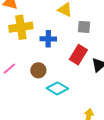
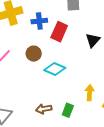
red rectangle: (78, 55) -> (59, 32), moved

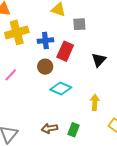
brown circle: (34, 54) -> (45, 67), moved
yellow arrow: (90, 93) -> (95, 102), moved

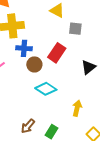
blue cross: (45, 41) -> (24, 48), moved
brown arrow: (49, 128) -> (28, 126), turned -49

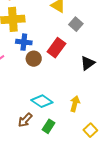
gray square: (75, 29) -> (76, 24), turned 32
cyan diamond: (46, 89) -> (42, 101), moved

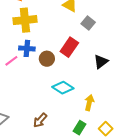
blue cross: (24, 42) -> (27, 48), moved
cyan diamond: (42, 101) -> (63, 88), moved
green rectangle: (49, 126) -> (80, 128), moved

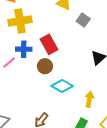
red rectangle: (69, 47) -> (49, 44), moved, turned -60
brown circle: (47, 59) -> (45, 66), moved

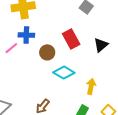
red rectangle: (49, 44) -> (71, 39), moved

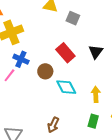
blue cross: (26, 35) -> (21, 59), turned 35
cyan diamond: (64, 73) -> (66, 87), turned 45

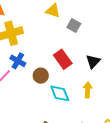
yellow arrow: (96, 94) -> (88, 90), moved

